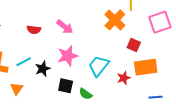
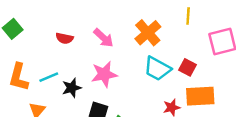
orange cross: (115, 20) -> (148, 33), moved
cyan trapezoid: (99, 66) -> (157, 69), moved, turned -105

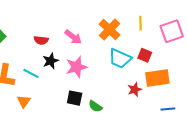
yellow line: (188, 16) -> (141, 23), moved
cyan line: (49, 77) -> (31, 73), turned 56
black star: (72, 88) -> (51, 61), moved

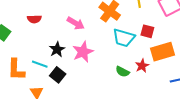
red semicircle: (41, 40) -> (34, 19), moved
black square: (75, 98) -> (58, 75), moved, turned 35
green semicircle: (95, 106) -> (123, 72), moved

